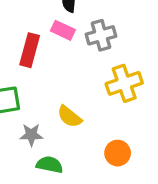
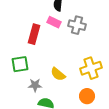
gray cross: (101, 35) -> (77, 25), turned 30
yellow cross: (124, 83) -> (91, 68), moved

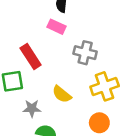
gray cross: (77, 25) -> (85, 53), moved
red rectangle: (34, 34) -> (31, 57), moved, turned -48

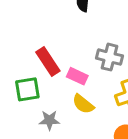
pink rectangle: (57, 27) -> (77, 76), moved

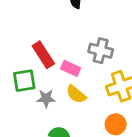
gray star: (49, 120) -> (46, 98), moved

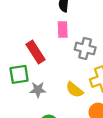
pink rectangle: (71, 68) -> (63, 30), moved, turned 63
yellow semicircle: (76, 94) -> (74, 90), moved

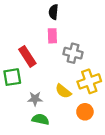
gray star: (38, 90) -> (35, 99), moved

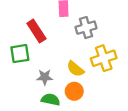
gray cross: (73, 53) -> (86, 28), turned -30
orange circle: (85, 112) -> (74, 91), moved

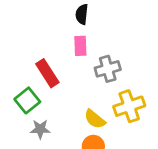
green square: (20, 54) -> (27, 100), turned -30
gray star: (45, 77) -> (40, 129), moved

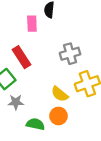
pink rectangle: (80, 46) -> (32, 24), moved

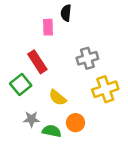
yellow semicircle: (60, 94) -> (58, 98), moved
gray star: (16, 102) -> (31, 119), moved

